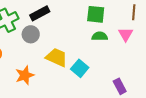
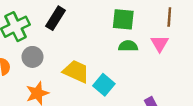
black rectangle: (40, 13) -> (55, 18), turned -30
gray circle: (31, 34) -> (32, 57), moved

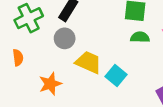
gray circle: (32, 57) -> (65, 38), moved

